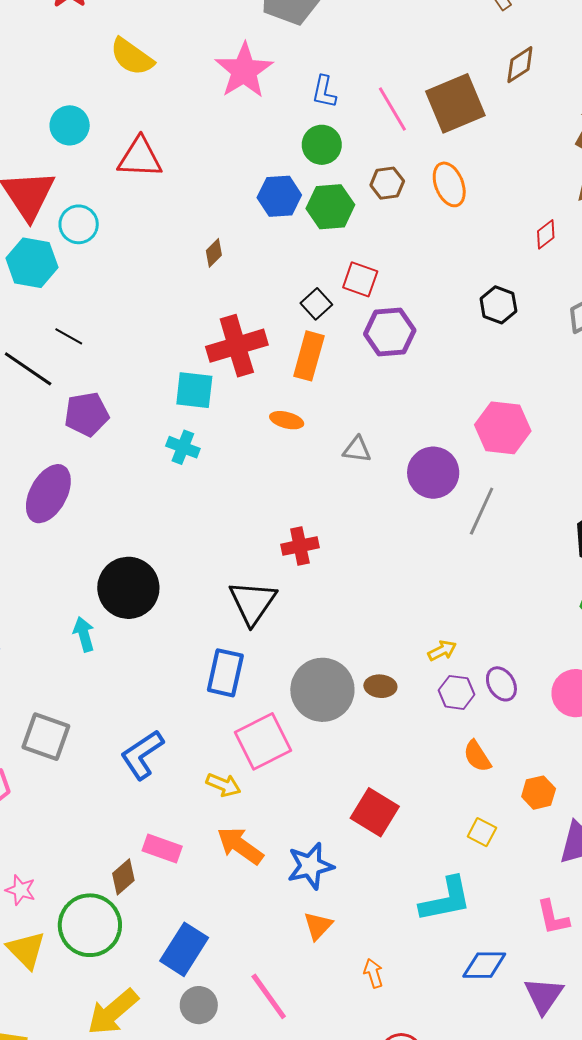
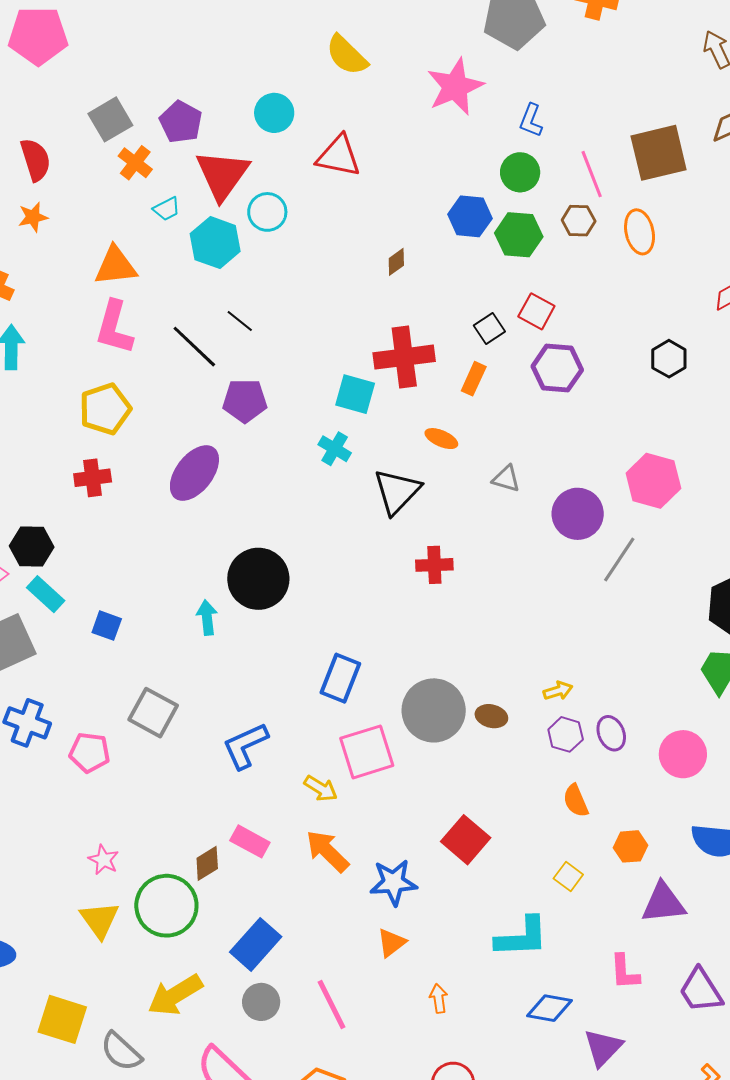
pink line: (392, 109) -> (592, 174), moved
orange rectangle: (309, 356) -> (474, 379), size x0.7
black triangle: (253, 603) -> (397, 492), moved

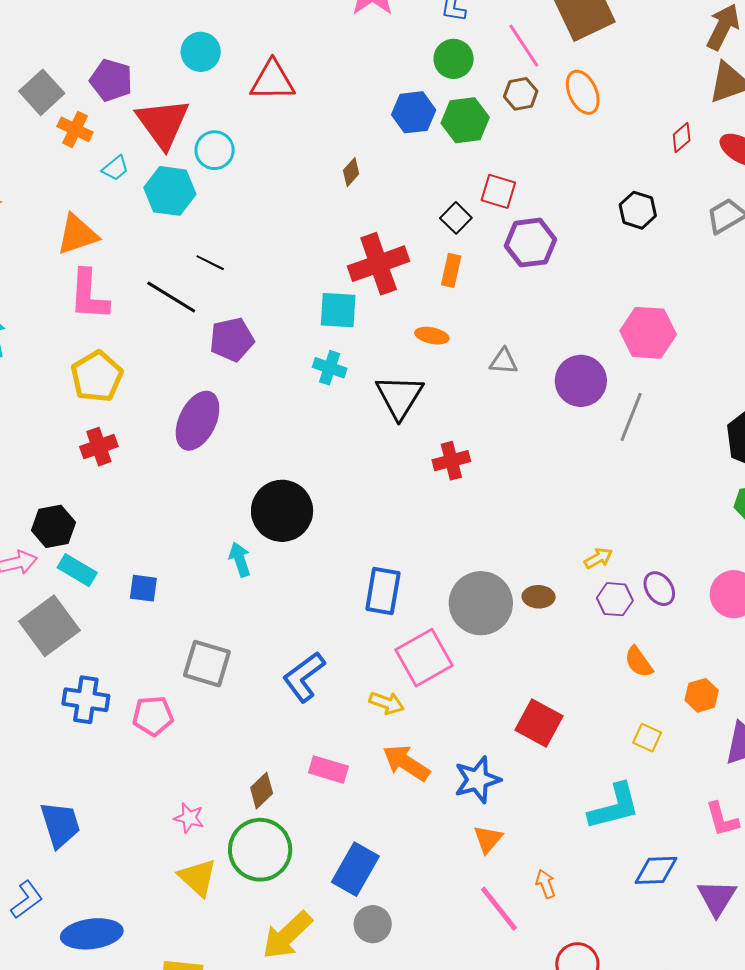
brown diamond: (207, 863) -> (262, 791), moved
pink line: (332, 1004) -> (499, 909), moved

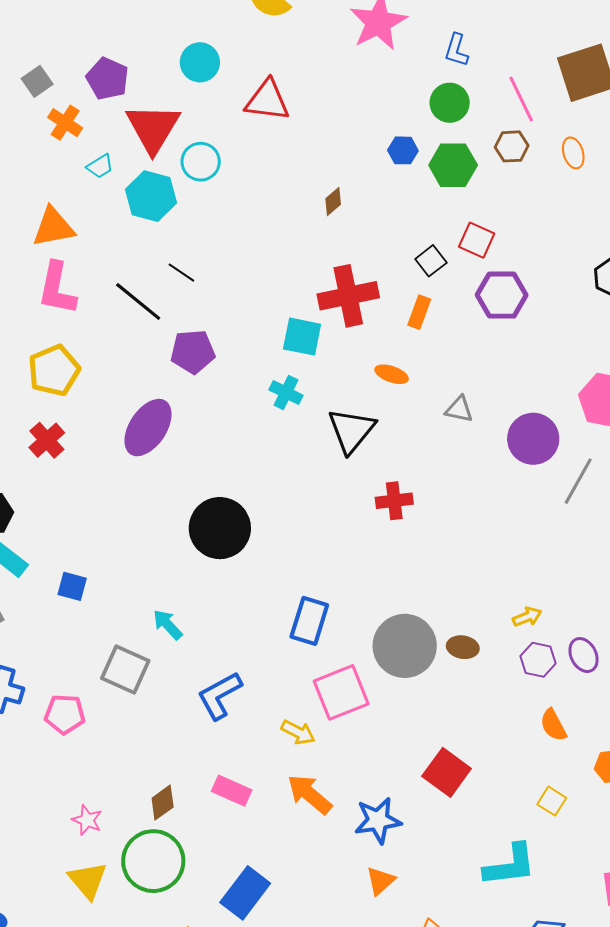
gray square: (42, 92) -> (37, 81), size x0.7
orange ellipse: (583, 92) -> (573, 153), size x0.7
blue hexagon: (414, 112) -> (403, 150), size x0.7
red cross: (99, 447) -> (47, 440), turned -30
cyan arrow: (240, 559) -> (168, 624), moved, turned -32

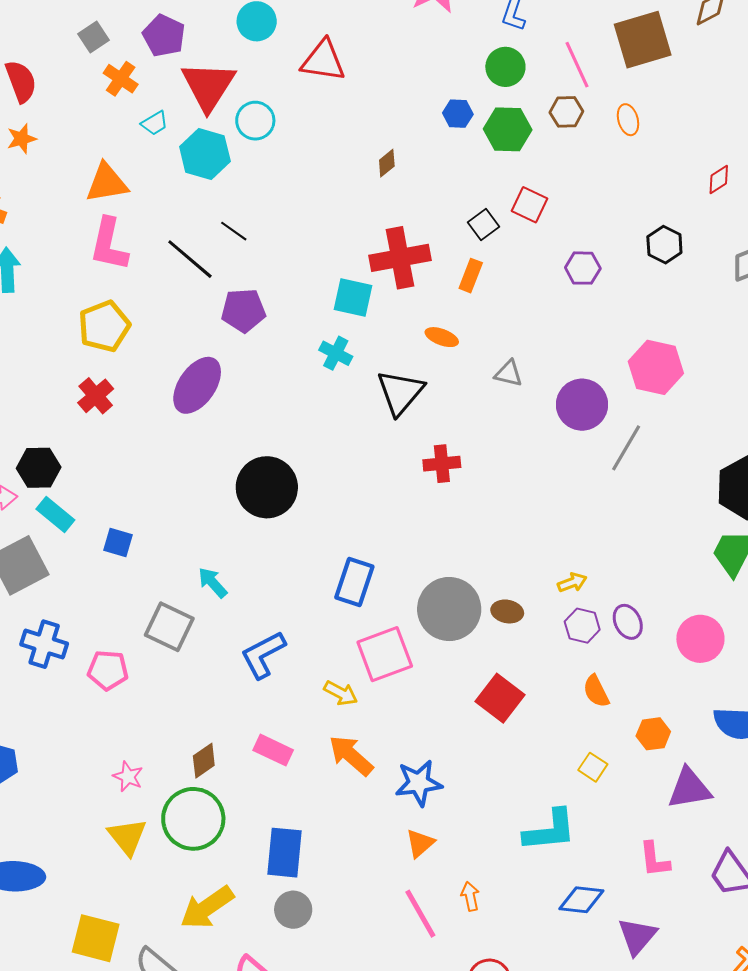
purple hexagon: (502, 295) -> (583, 268), moved, size x0.7
red square: (447, 772) -> (500, 698), moved
blue rectangle: (245, 893) -> (285, 853), turned -33

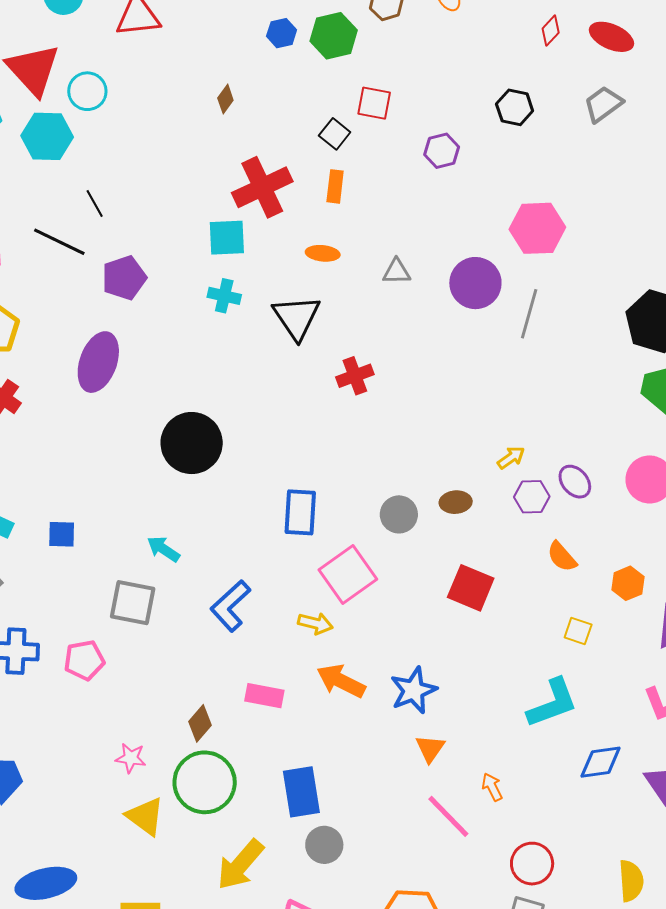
black line: (234, 231) -> (95, 204), turned 40
gray circle: (449, 609) -> (399, 514), size x0.6

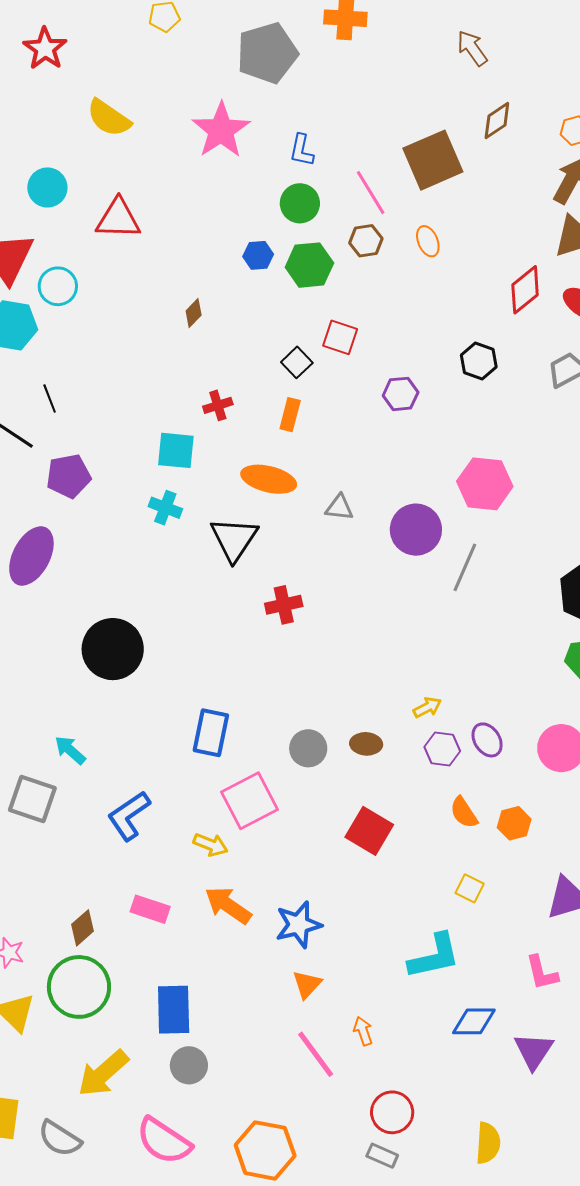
red diamond: (551, 31) -> (525, 290), size x1.6
red cross: (262, 187) -> (218, 405), size x0.5
orange ellipse: (323, 253) -> (269, 479), size x1.6
orange hexagon: (628, 583) -> (514, 823), moved

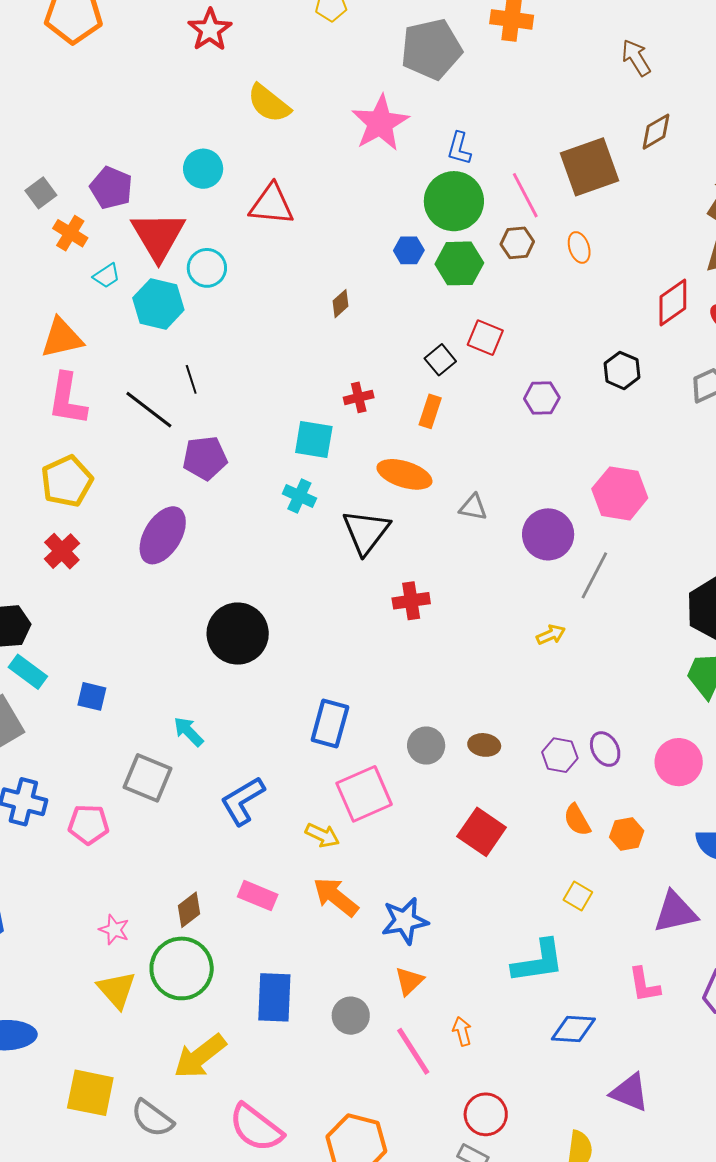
green circle: (300, 203) -> (454, 201), size x1.5
yellow arrow: (427, 707) -> (551, 635), moved
purple triangle: (534, 1051) -> (630, 1092), moved, turned -45
gray circle: (189, 1065) -> (351, 1016), moved

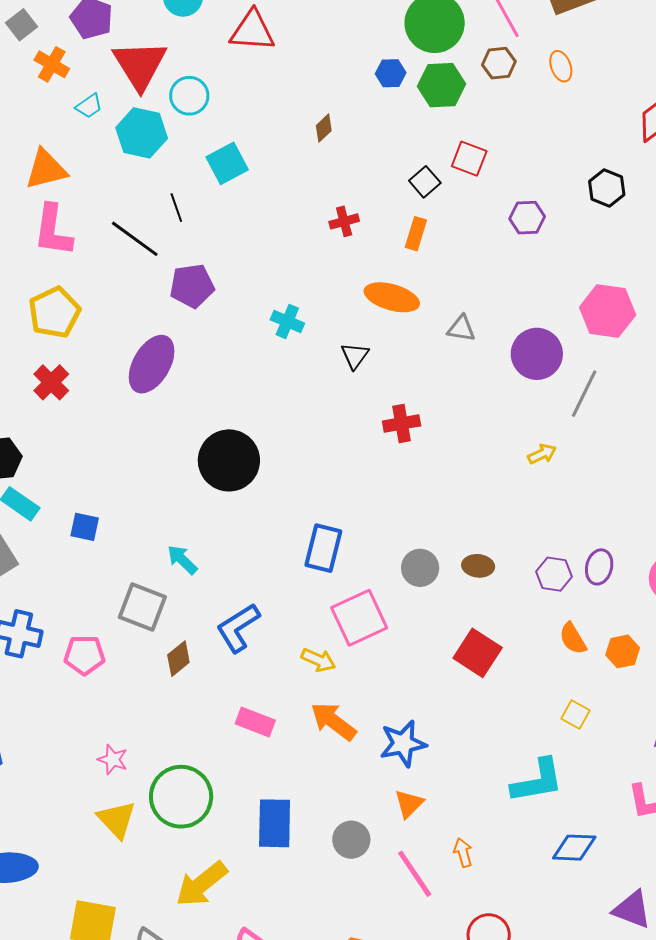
cyan square: (314, 440) -> (227, 163), moved, turned -36
black triangle: (366, 532) -> (355, 356), size x0.6
purple ellipse: (605, 749) -> (599, 567), turned 44
brown diamond: (189, 910) -> (178, 659), moved

